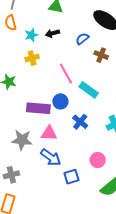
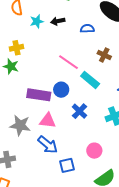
blue semicircle: (82, 39) -> (87, 29), turned 32
brown cross: (101, 55) -> (104, 55), moved
yellow cross: (32, 58) -> (16, 48), moved
pink line: (66, 74) -> (68, 62), turned -30

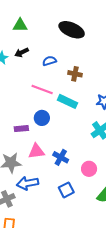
blue semicircle: (87, 29) -> (49, 61), moved
purple rectangle: (39, 95) -> (21, 129), size x0.6
blue cross: (80, 111) -> (61, 157), moved
blue arrow: (48, 145) -> (28, 183), moved, turned 145

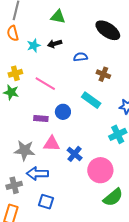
pink line: (42, 89) -> (45, 84), moved
pink circle: (89, 169) -> (100, 170), size x1.6
blue square: (66, 190) -> (46, 202), moved, turned 35

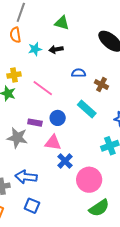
blue semicircle: (81, 57) -> (79, 73), moved
pink triangle: (52, 144) -> (53, 143), moved
gray star: (25, 150) -> (17, 138), moved

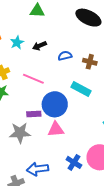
black arrow: (56, 49) -> (39, 46), moved
blue circle: (58, 118) -> (55, 104), size x1.6
blue cross: (65, 161) -> (74, 162), moved

